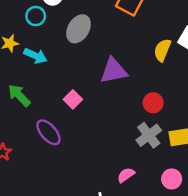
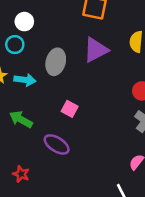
gray ellipse: (79, 29) -> (56, 62), moved
purple triangle: (114, 71) -> (96, 50), moved

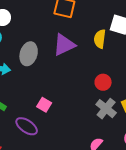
pink square: (70, 109) -> (44, 105), moved

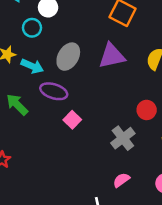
gray cross: (106, 109) -> (123, 138), moved
purple ellipse: (27, 126) -> (54, 91), moved, turned -30

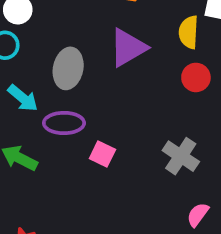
cyan arrow: (32, 66) -> (23, 98), turned 35
red circle: (147, 110) -> (196, 77), moved

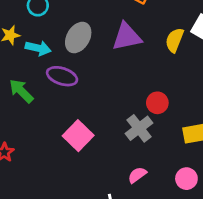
red circle: (196, 77) -> (157, 103), moved
cyan arrow: (23, 98) -> (38, 48), turned -45
pink square: (102, 154) -> (78, 136), moved, size x1.5

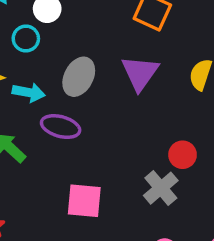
purple triangle: (127, 37) -> (140, 73), turned -40
pink square: (78, 136) -> (84, 201), turned -36

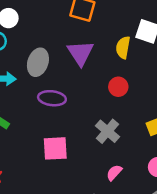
purple ellipse: (61, 127) -> (52, 98), moved
red circle: (183, 155) -> (118, 87), moved

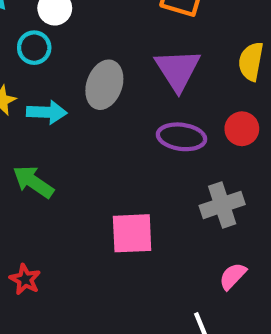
purple ellipse: (52, 98) -> (181, 137), moved
gray cross: (107, 131) -> (222, 205), turned 30

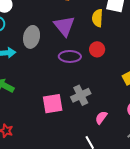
gray cross: (222, 205) -> (81, 95), moved

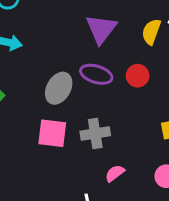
gray ellipse: (32, 37) -> (59, 88), moved

